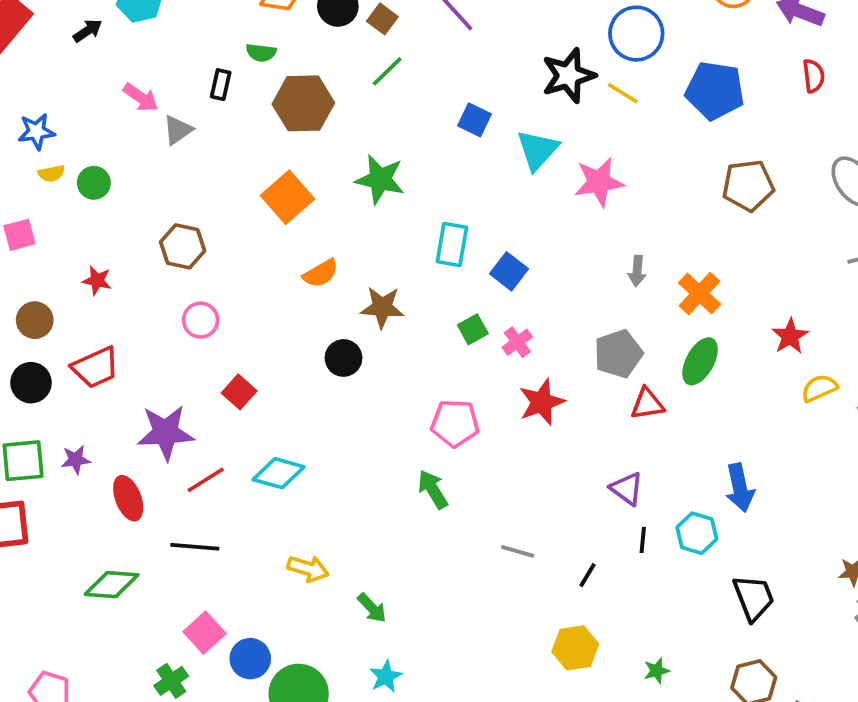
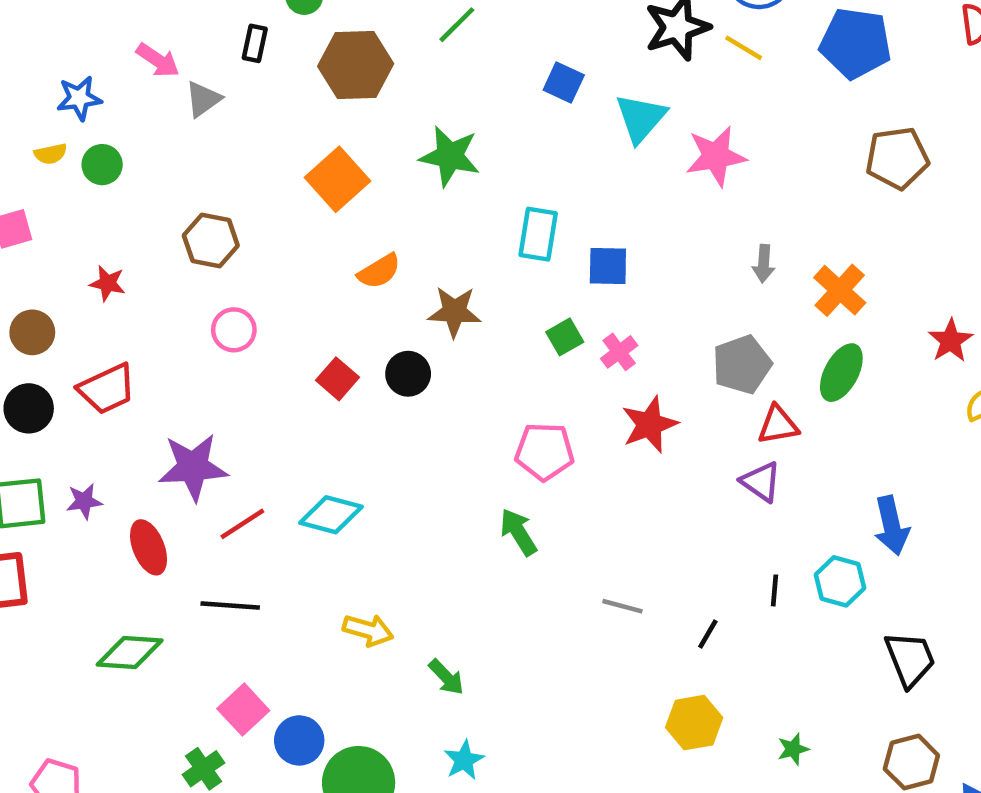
blue star: (36, 131) -> (79, 98), moved
blue square: (509, 271) -> (608, 266), turned -36
red square: (239, 392) -> (337, 379), moved
purple triangle: (627, 489) -> (761, 482), moved

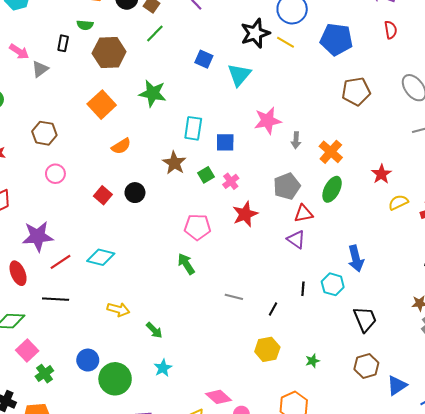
pink star: (716, 156) -> (268, 121), moved
brown star: (454, 312) -> (174, 163), moved, turned 30
pink square: (243, 710) -> (27, 350), moved

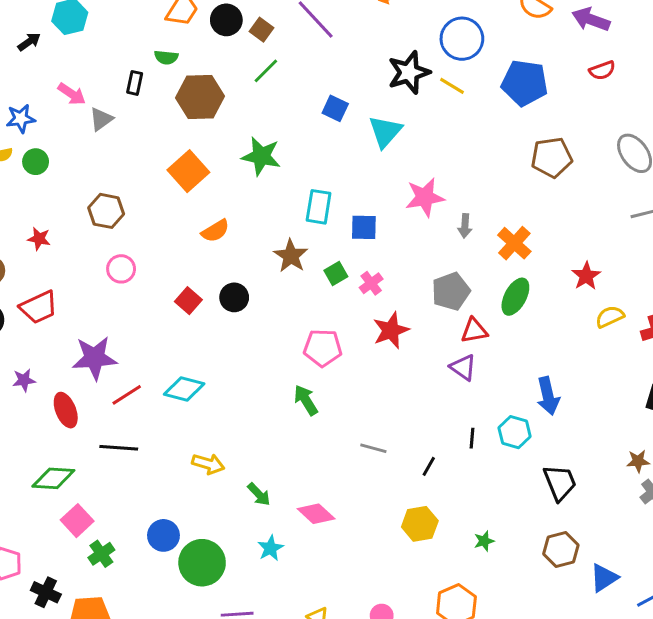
red semicircle: (391, 30) -> (602, 70), turned 78
pink diamond: (219, 397) -> (316, 514), moved

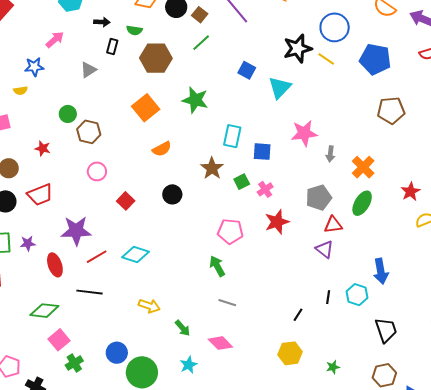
black arrow: (29, 42) -> (102, 22), moved, turned 35
pink arrow: (72, 94) -> (55, 40), moved, turned -78
green circle: (36, 162) -> (68, 114), moved
red square: (188, 301) -> (126, 201), moved
gray line: (373, 448) -> (227, 303), moved

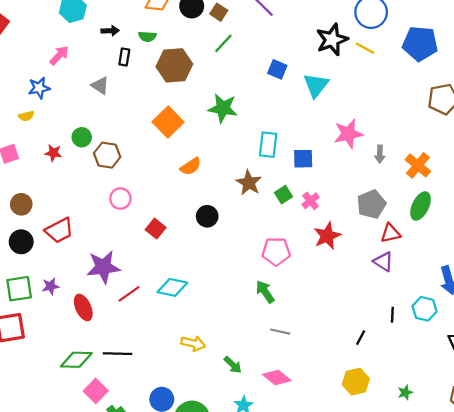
gray triangle: (88, 70) -> (100, 86), turned -48
red star: (43, 148) -> (53, 153), moved
black line: (89, 292) -> (117, 354), moved

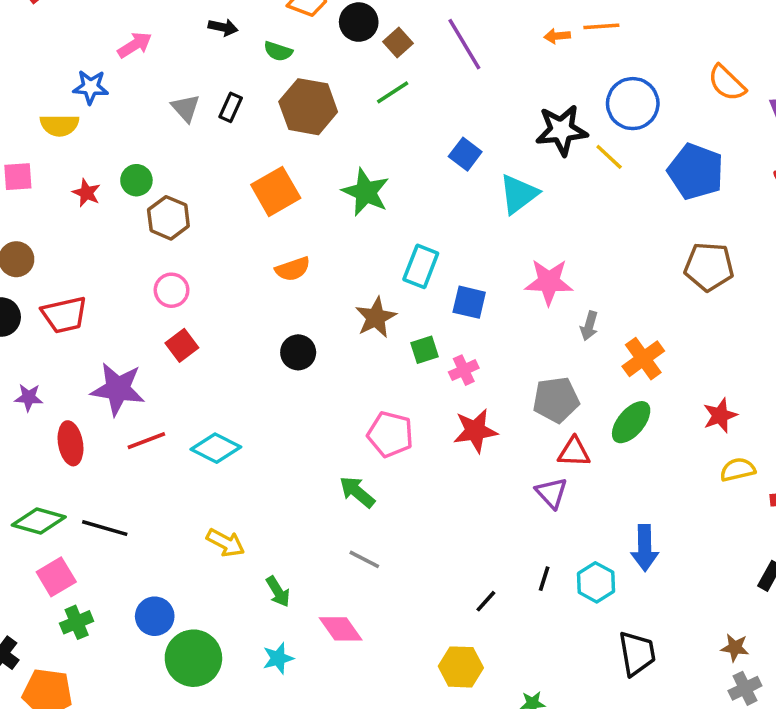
black rectangle: (124, 57) -> (231, 107), moved
yellow semicircle: (26, 116) -> (59, 125), size x1.5
red square: (156, 229) -> (182, 345), moved
green arrow: (265, 292) -> (357, 492), turned -30

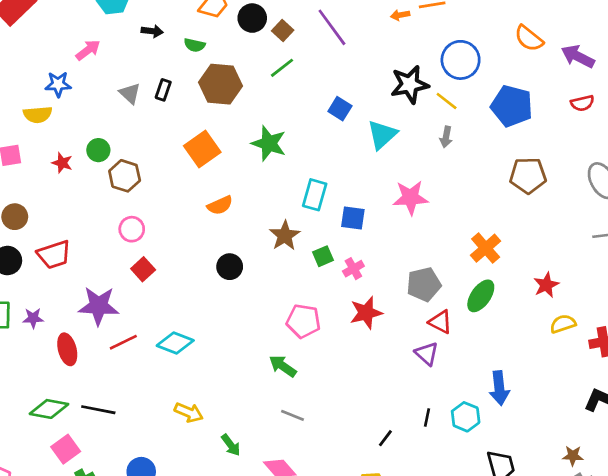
gray arrow: (589, 326) -> (446, 137), moved
red triangle: (574, 452) -> (440, 322), turned 30

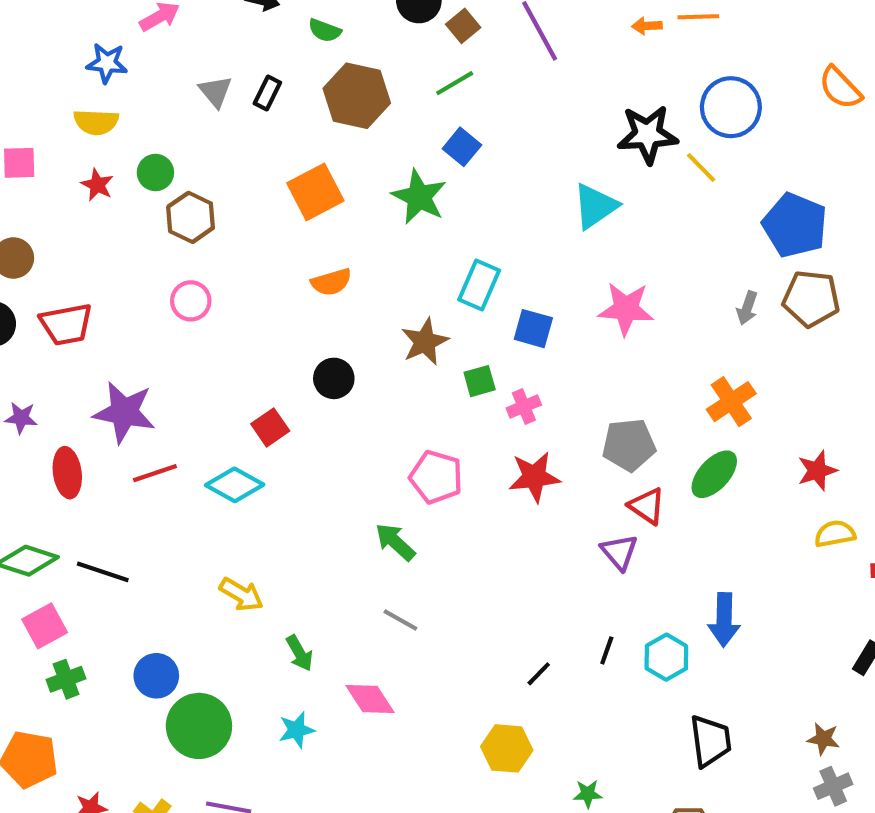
blue pentagon: (512, 106) -> (795, 225), moved
blue square: (340, 109) -> (462, 147), moved
yellow semicircle: (38, 115) -> (96, 122), moved
gray arrow: (446, 137) -> (747, 308), moved
red square: (143, 269) -> (270, 427), moved

